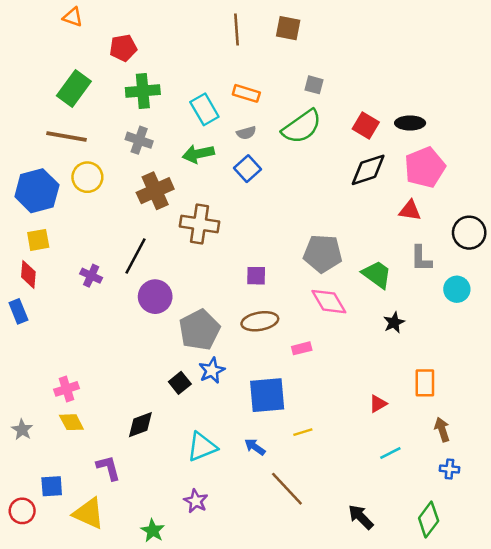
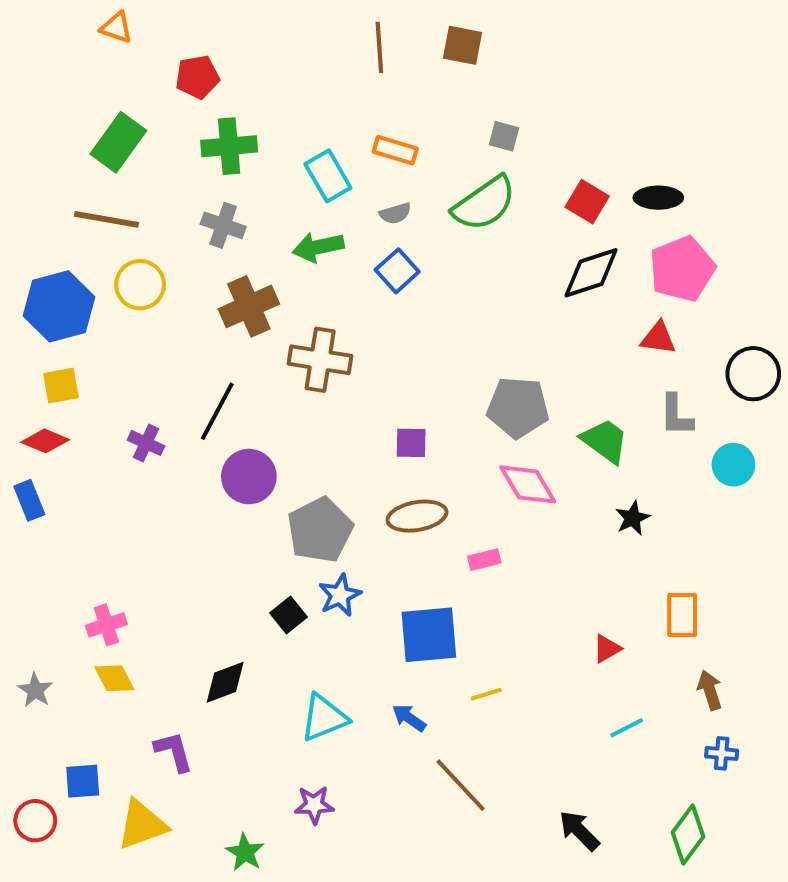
red diamond: (28, 274) -> (45, 441), turned -72
purple star: (196, 501) -> (314, 805), turned -30
yellow triangle: (89, 513) -> (142, 825), turned -44

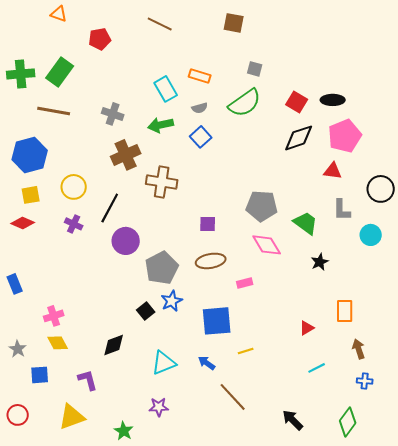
brown line: (379, 47) -> (160, 24), moved, turned -60
green cross: (229, 146) -> (21, 74), moved
yellow circle: (140, 285) -> (74, 187), moved
blue rectangle: (29, 500) -> (15, 284), moved
blue square: (83, 781) -> (40, 375), moved

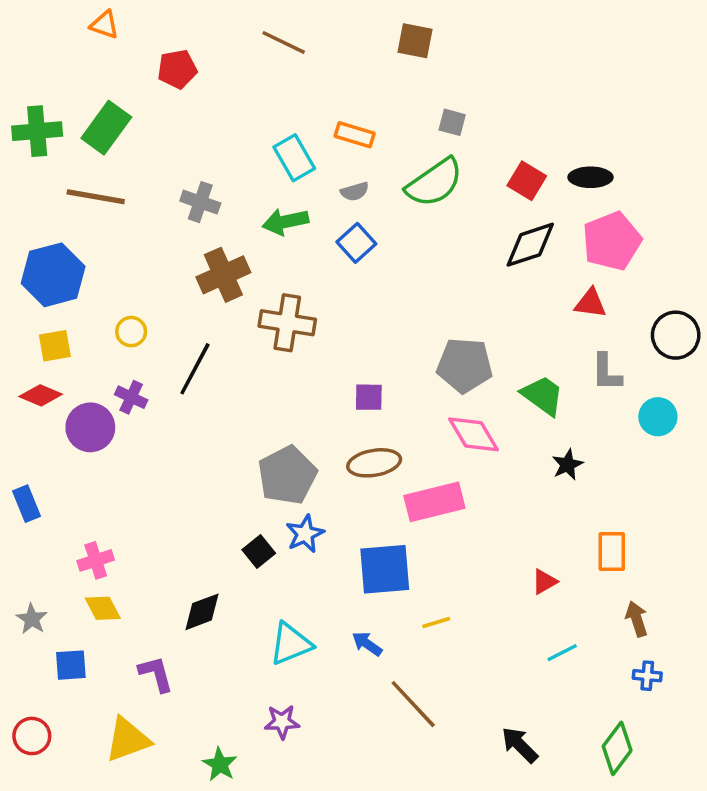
yellow circle: (74, 187) -> (131, 332), size x0.7
purple circle: (126, 241) -> (90, 427), moved
pink rectangle: (245, 283) -> (434, 502), size x2.0

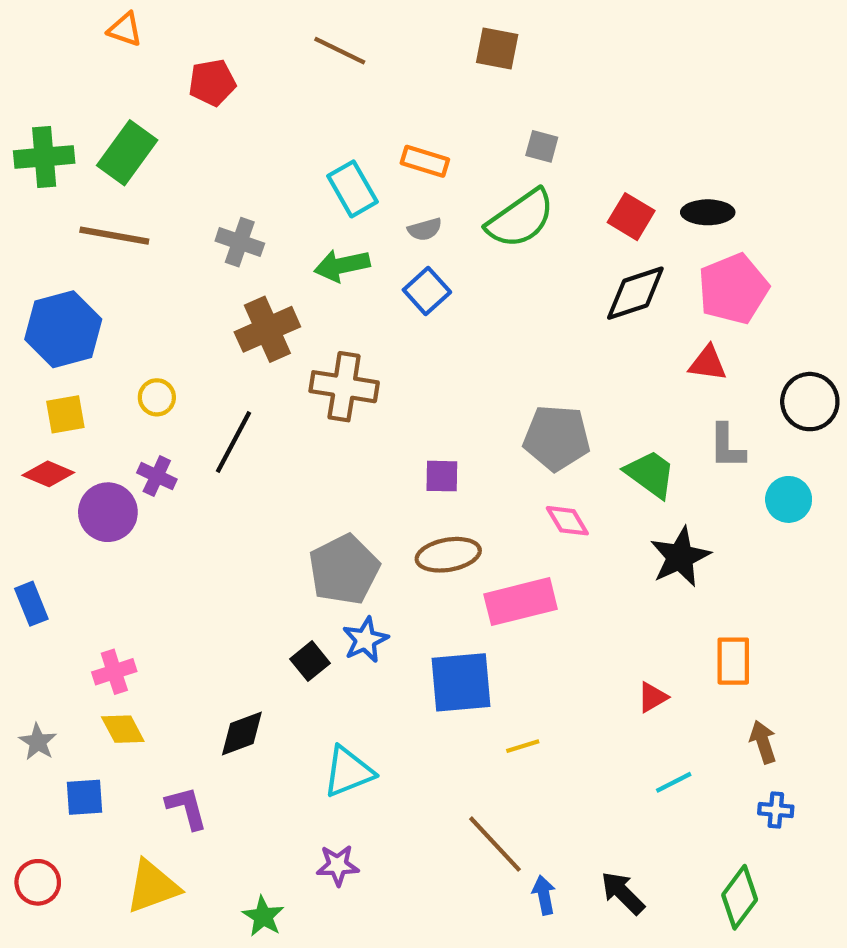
pink diamond: (473, 434) -> (567, 521), size x0.7
black star: (567, 465) -> (680, 557), size x1.6
blue arrow: (367, 644) -> (544, 895), moved, turned 44

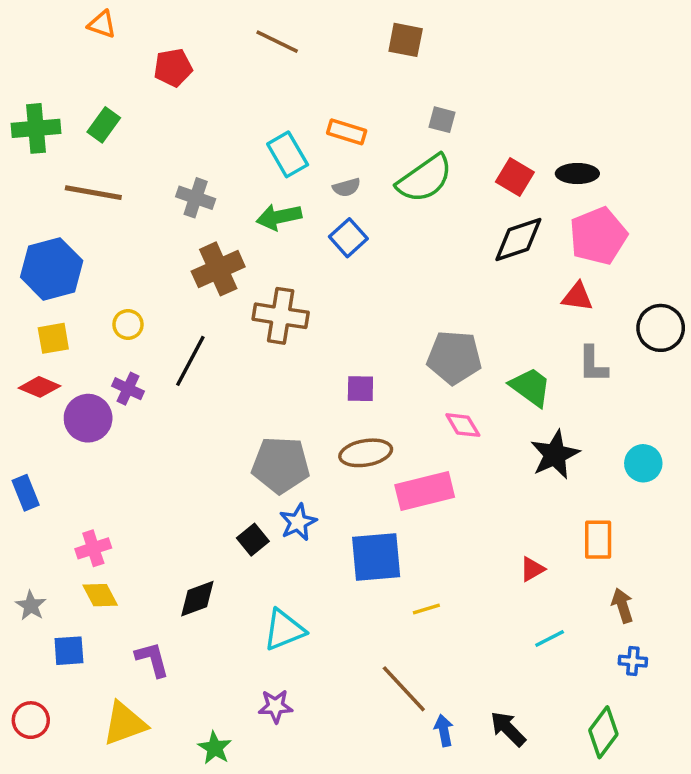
green rectangle: (127, 153) -> (104, 125), size x0.7
cyan circle: (789, 499) -> (643, 463), moved
gray pentagon: (344, 570) -> (281, 465), turned 30

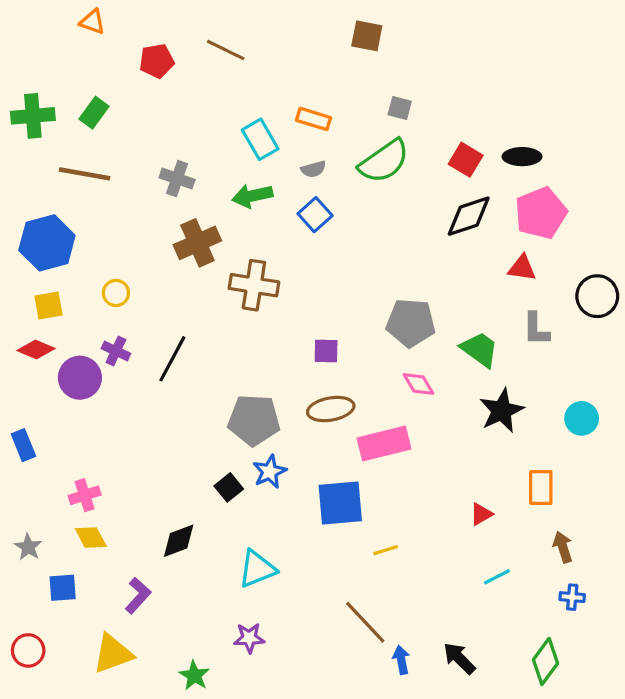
brown line: (277, 42) -> (226, 50), moved
black line: (190, 361) -> (172, 359), moved
purple L-shape: (152, 659) -> (138, 596), turned 57

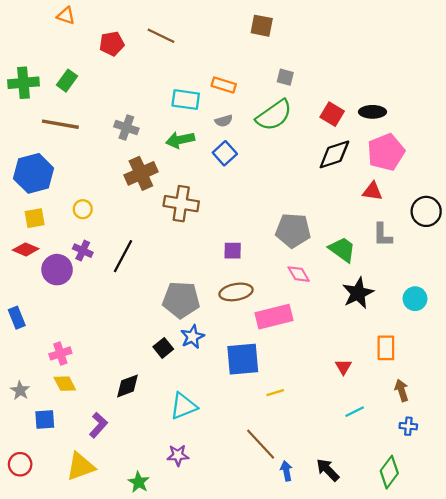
cyan rectangle: (260, 139) -> (186, 100), turned -52
red triangle: (481, 514) -> (343, 367), turned -30

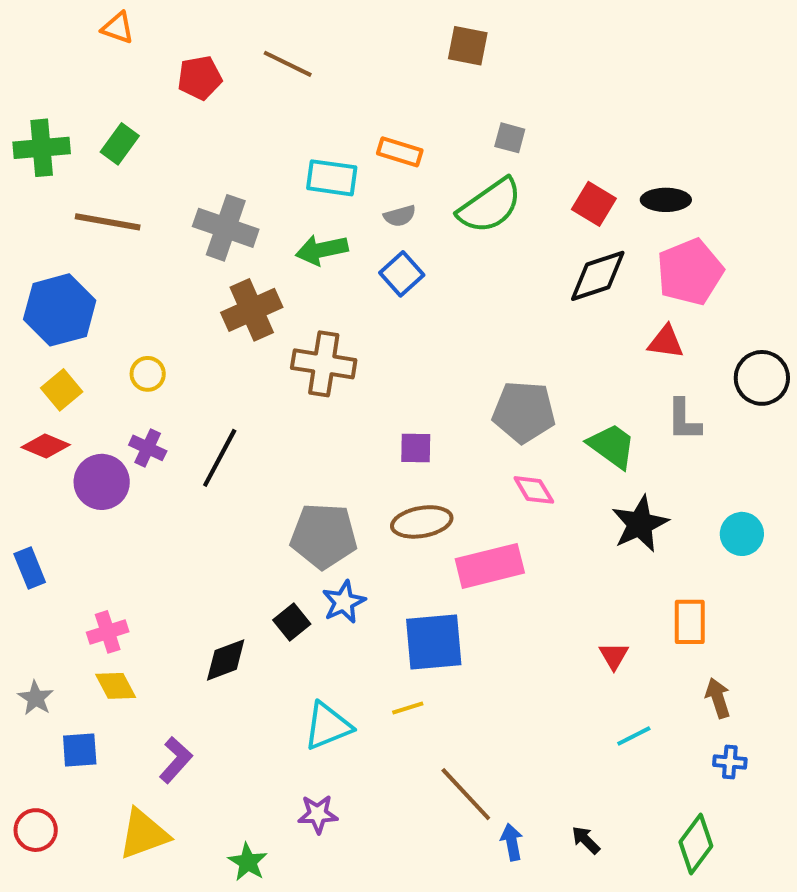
gray cross: (126, 128) -> (226, 228), size x1.4
yellow square: (35, 218) -> (62, 390), turned -30
black diamond: (127, 386) -> (226, 660), moved
yellow line: (275, 393) -> (408, 708), moved
black arrow: (328, 470) -> (586, 840), size x0.7

